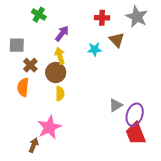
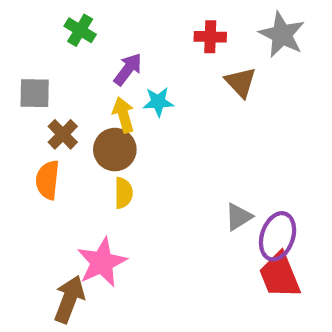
cyan star: (95, 49) -> (158, 102), moved
brown arrow: (34, 145) -> (69, 299), size x1.5

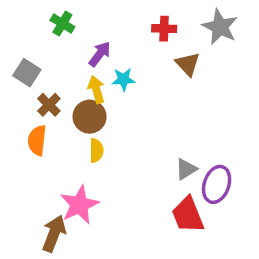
gray square: (35, 93) -> (27, 73), turned 32
red trapezoid: (280, 275) -> (188, 215), moved

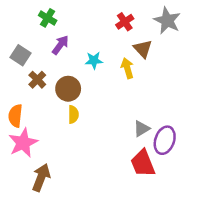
red cross: (164, 29) -> (125, 22), turned -36
purple arrow: (100, 54) -> (60, 45), moved
yellow arrow: (96, 90) -> (127, 68), moved
orange semicircle: (37, 140) -> (15, 116), moved
pink star: (79, 205) -> (23, 143), moved

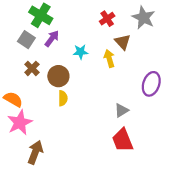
green cross: (48, 18) -> (41, 15), size x1.5
gray square: (21, 55) -> (26, 40), moved
orange semicircle: (15, 116) -> (13, 99), turned 114
purple ellipse: (165, 140) -> (151, 84), moved

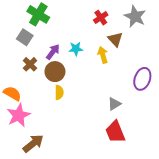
purple arrow: (52, 39) -> (53, 52), moved
brown arrow: (35, 152) -> (33, 143), turned 30

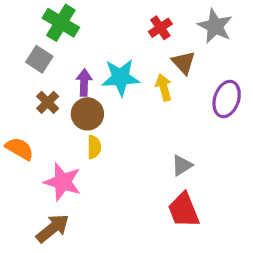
cyan star: (76, 49) -> (121, 77), size x1.6
purple arrow: (53, 52) -> (84, 82), turned -35
purple ellipse: (142, 79) -> (227, 99), moved
pink star: (19, 115) -> (63, 182), moved, turned -30

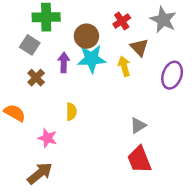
green cross: (61, 23) -> (46, 17), turned -32
brown circle: (87, 114) -> (86, 36), moved
pink star: (63, 182) -> (47, 138), size x0.7

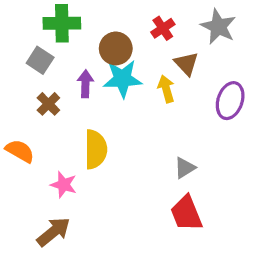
yellow semicircle: (71, 112) -> (96, 149), size x1.6

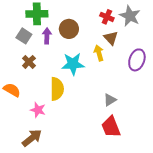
red cross: (163, 28) -> (107, 17), moved, turned -32
cyan star: (122, 79) -> (73, 64), moved
purple arrow: (85, 84) -> (47, 36), moved

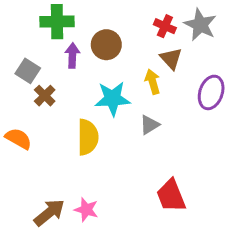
gray square: (24, 36) -> (28, 71), moved
gray triangle: (110, 100) -> (149, 125), moved
pink star: (38, 110) -> (86, 210), moved

